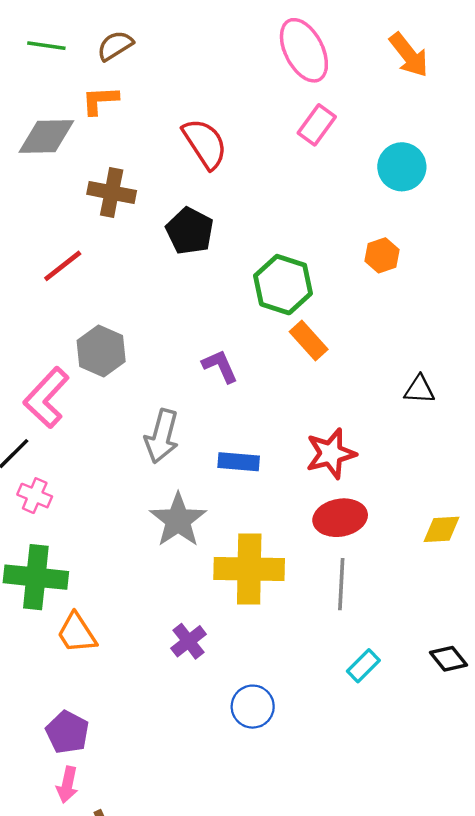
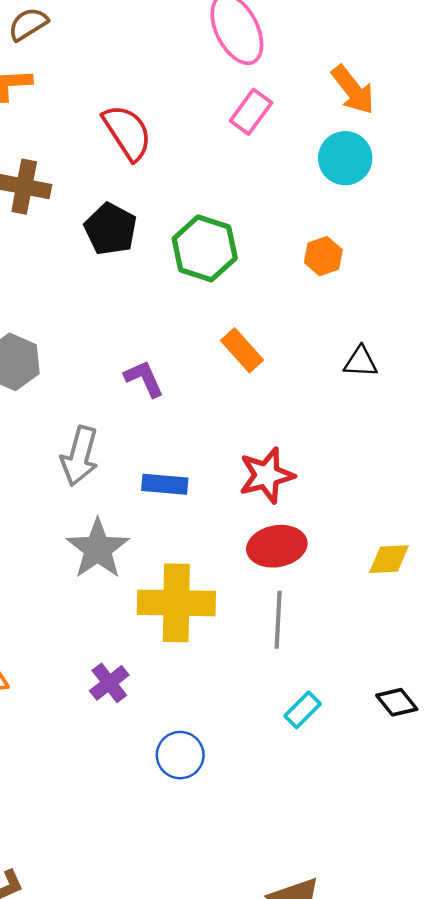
orange arrow: (409, 55) -> (353, 90), moved
green hexagon: (283, 285) -> (205, 248), moved
black triangle: (419, 389) -> (361, 362), moved

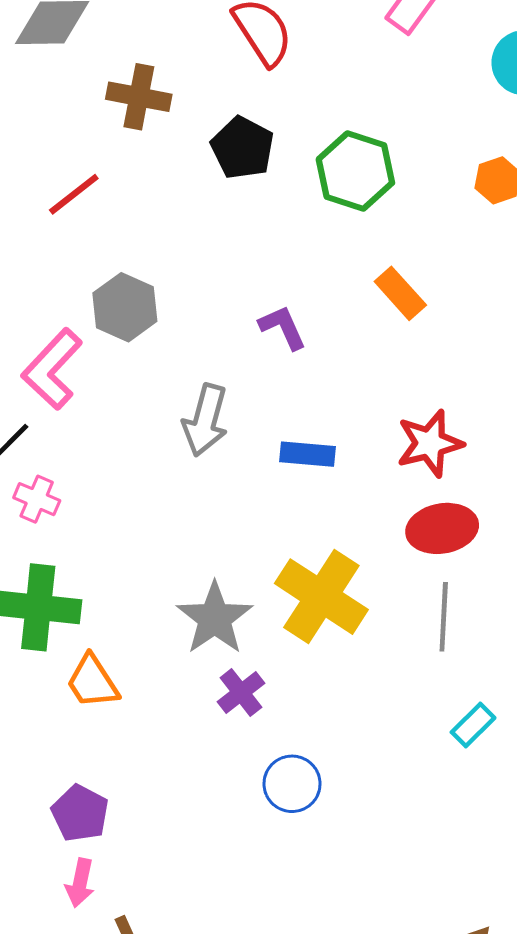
gray star: (98, 549) -> (215, 618), moved
yellow cross: (176, 603) -> (321, 597), turned 32
blue circle: (180, 755) -> (292, 784), moved

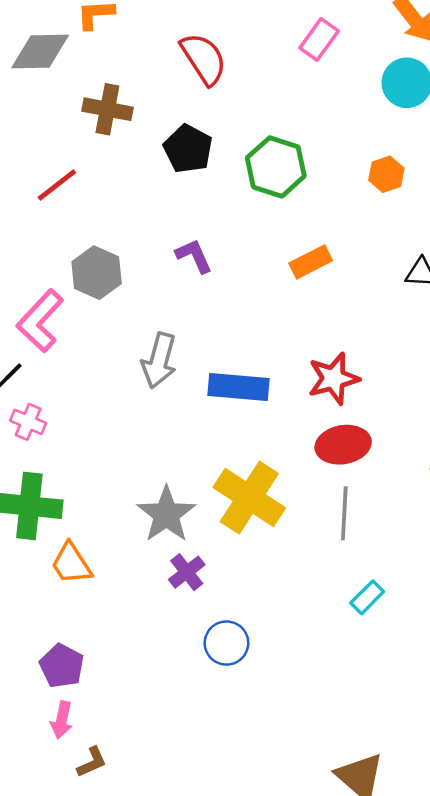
orange rectangle: (400, 293) -> (311, 262), turned -75
purple L-shape: (283, 327) -> (194, 256), moved
blue rectangle: (307, 454) -> (238, 387), size x1.4

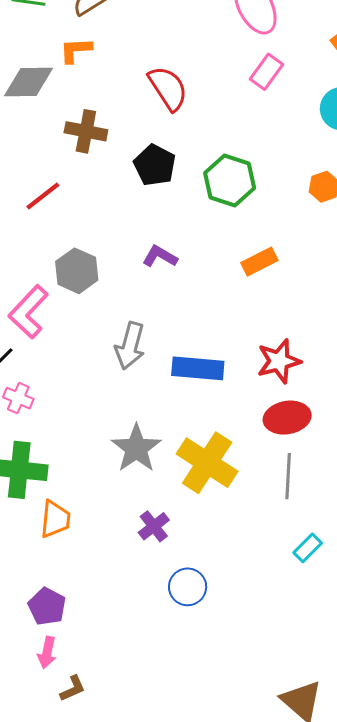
purple L-shape: (194, 256) -> (160, 256), turned -36
gray star: (166, 514) -> (136, 448), moved
orange trapezoid: (71, 564) -> (55, 519), turned -141

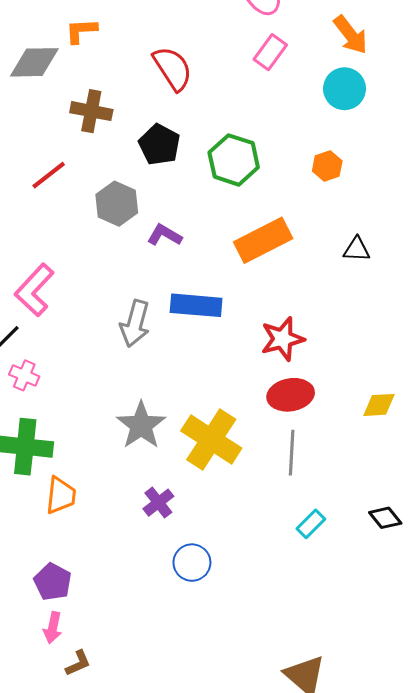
orange rectangle: (259, 262) -> (263, 240), size x1.6
gray hexagon: (77, 271) -> (117, 204), moved
blue rectangle: (198, 368) -> (196, 305), moved

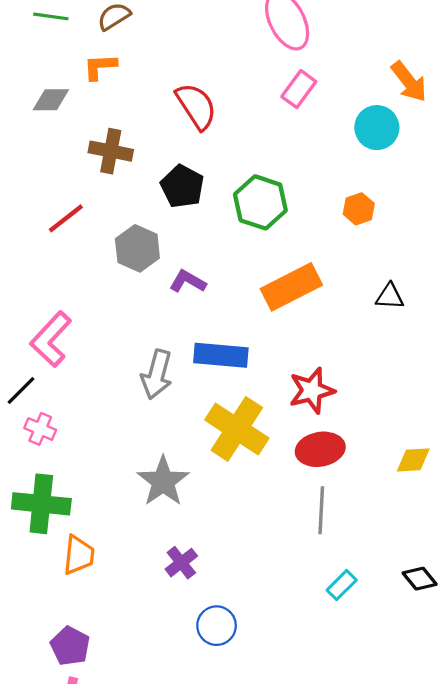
orange arrow: (351, 35) -> (409, 82), moved
gray diamond: (34, 62) -> (51, 100), size x0.7
yellow cross: (211, 440) -> (237, 429), moved

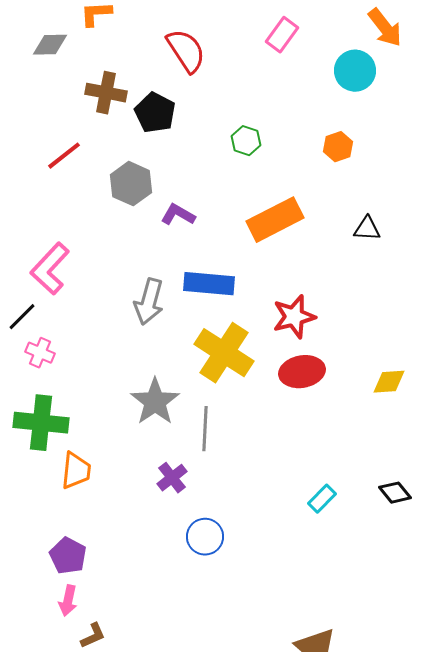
black pentagon: (182, 186) -> (155, 113), moved
green hexagon: (260, 202) -> (246, 141), size x0.6
gray line: (321, 510) -> (205, 429), moved

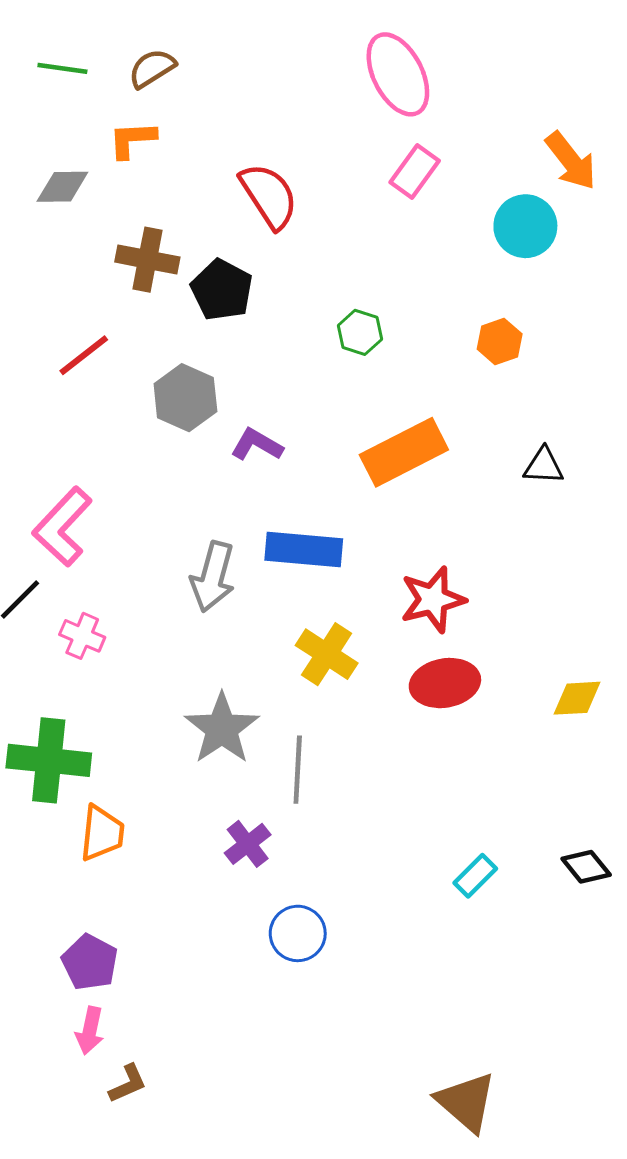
pink cross: (40, 353) -> (82, 636), moved
yellow cross: (224, 353) -> (327, 654), size x0.7

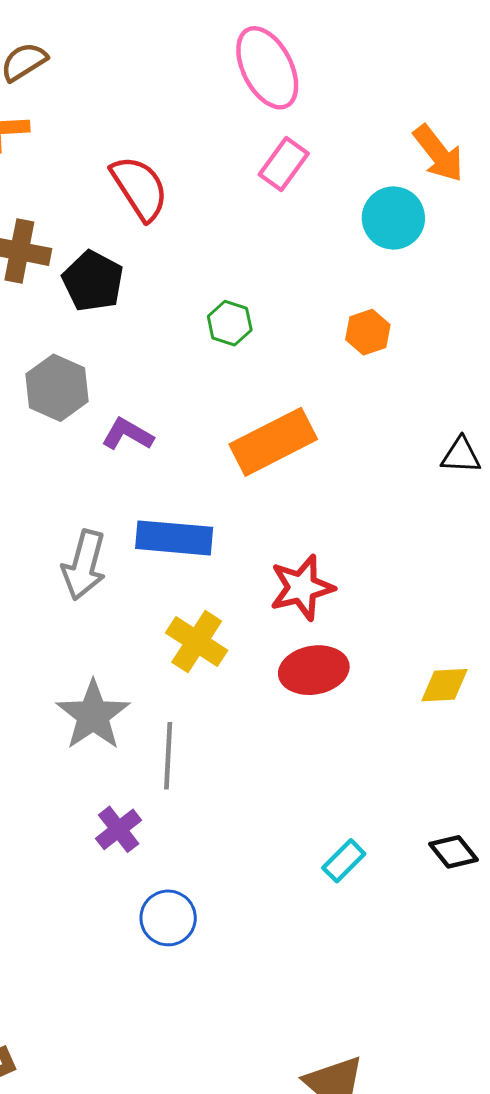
black triangle: (544, 466) -> (461, 455), moved

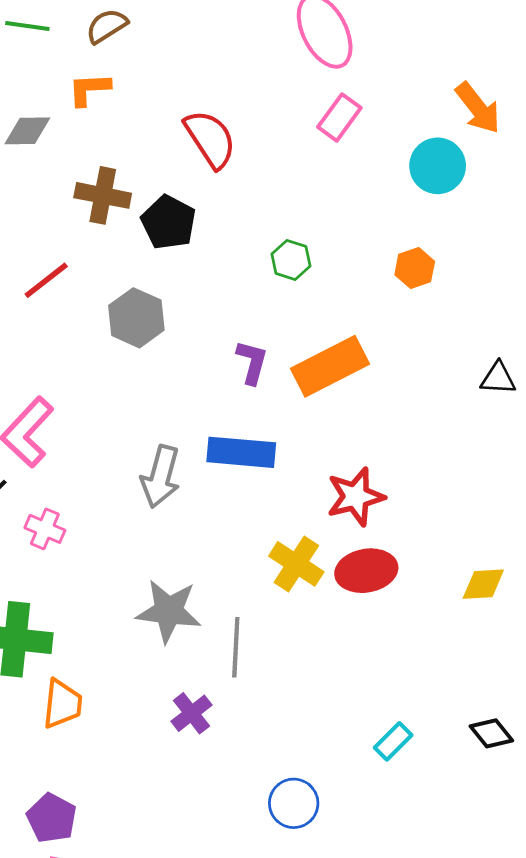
purple L-shape: (128, 434) -> (252, 362), moved, turned 75
yellow cross: (197, 642) -> (296, 564), moved
gray star: (93, 715) -> (169, 611), turned -30
blue circle: (168, 918) -> (294, 803), moved

